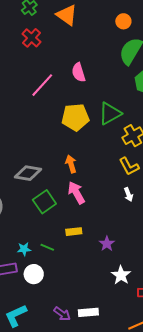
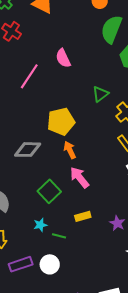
green triangle: (110, 113) -> (100, 94), size x0.7
yellow pentagon: (75, 117) -> (61, 121), moved
gray diamond: (28, 173) -> (28, 150), moved
cyan star: (24, 249) -> (40, 225), moved

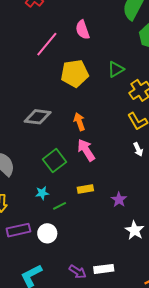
yellow pentagon: (61, 121) -> (75, 73), moved
green line: (59, 236) -> (60, 206), turned -48

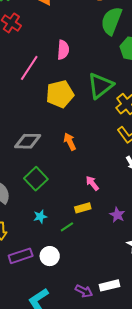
pink semicircle: (83, 30) -> (63, 50), turned -150
green triangle: (116, 69) -> (100, 86), size x1.6
pink arrow: (86, 150) -> (92, 183), moved, size x0.7
green square: (55, 161) -> (36, 179), moved
green line: (60, 206) -> (67, 227), moved

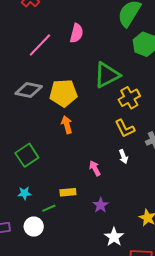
yellow pentagon: (60, 94) -> (63, 93), moved
gray diamond: (28, 141) -> (29, 90), moved
pink arrow: (92, 183) -> (95, 168), moved
white circle: (50, 256) -> (34, 227), moved

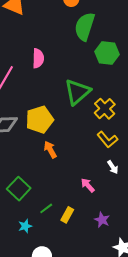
yellow rectangle: (68, 192) -> (67, 215), turned -42
green line: (49, 208) -> (46, 208), moved

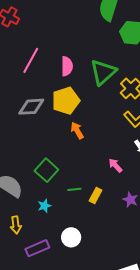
pink semicircle: (38, 58) -> (67, 66), moved
green line: (46, 208) -> (74, 189), turned 32
cyan star: (25, 226) -> (44, 206), moved

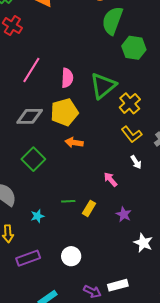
orange arrow: (77, 130) -> (74, 143), turned -54
green square: (46, 170) -> (33, 159), moved
white circle: (71, 237) -> (71, 256), moved

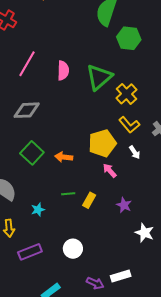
yellow pentagon: (64, 112) -> (102, 143), moved
orange arrow: (74, 143) -> (64, 157), moved

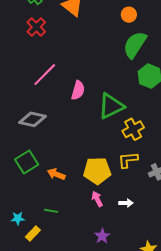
yellow L-shape: (129, 125) -> (128, 160), turned 110
white arrow: (135, 152) -> (126, 203), moved, turned -72
yellow rectangle: (89, 200) -> (33, 233), moved

